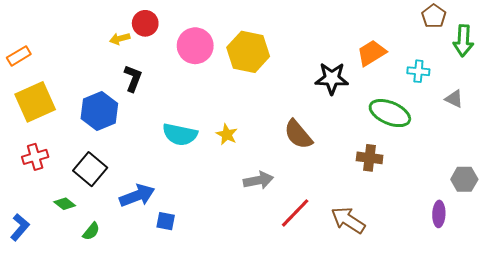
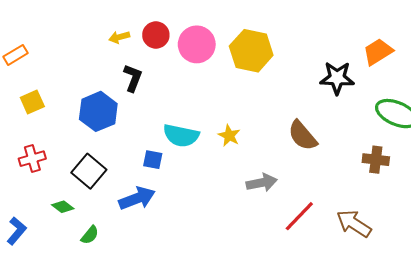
red circle: (145, 23) -> (156, 35), moved
yellow square: (35, 102) -> (32, 102), size x0.6
blue square: (166, 221) -> (153, 160), moved

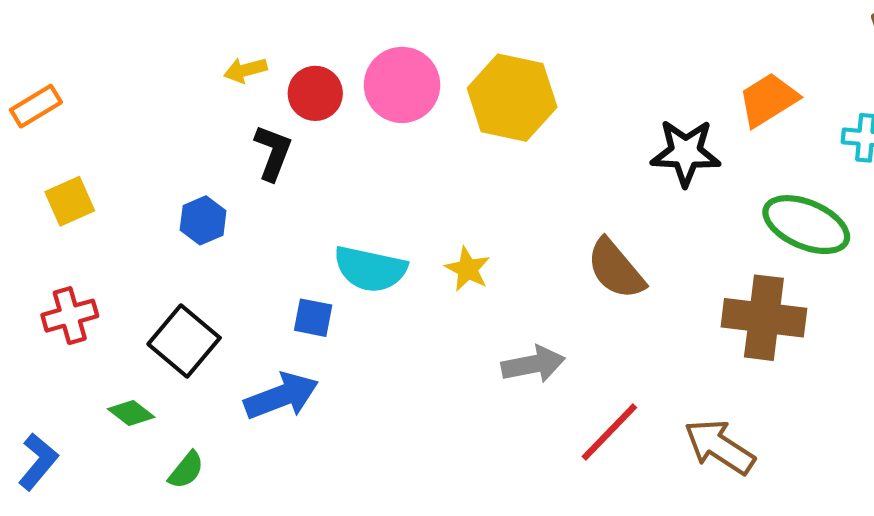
red circle: (156, 35) -> (315, 93), moved
blue hexagon: (98, 111) -> (203, 220), size x0.6
brown cross: (376, 160) -> (764, 318), size x1.5

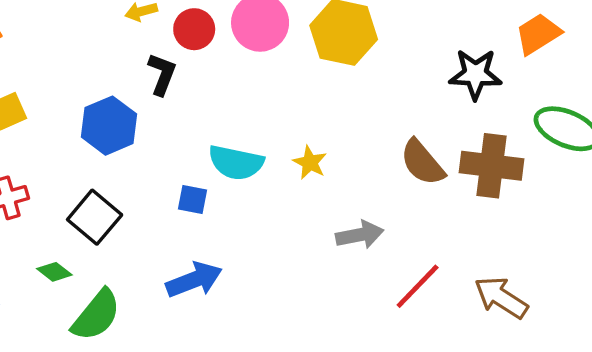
blue hexagon: (203, 220) -> (109, 126), size x1.6
brown cross: (764, 318) -> (491, 166), moved
blue arrow: (281, 396) -> (194, 280), moved
green semicircle: (186, 470) -> (96, 315), size x1.8

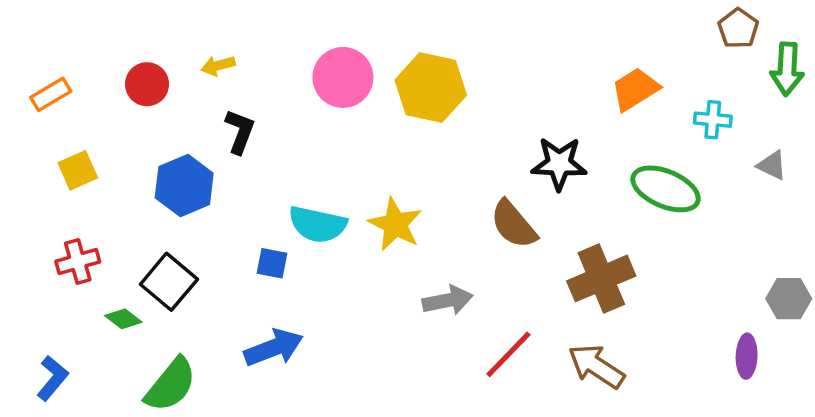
red circle: (194, 29) -> (147, 84), moved
black star: (475, 74) -> (559, 164), moved
yellow star: (310, 163) -> (395, 224), size x1.5
brown cross: (491, 166) -> (601, 278), moved, turned -30
green diamond: (54, 272) -> (123, 319), moved

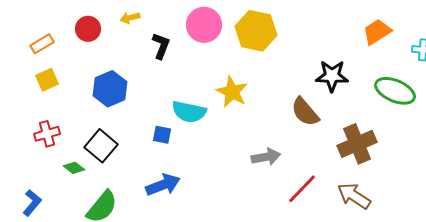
orange rectangle: (51, 94) -> (42, 44), moved
black L-shape: (240, 131) -> (161, 46), moved
yellow star: (395, 224) -> (232, 92), moved

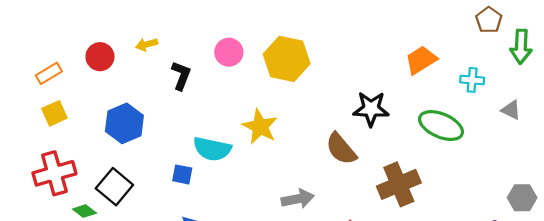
pink circle: (204, 25) -> (229, 52), size x0.7
red cross: (47, 134) -> (54, 173), size x1.5

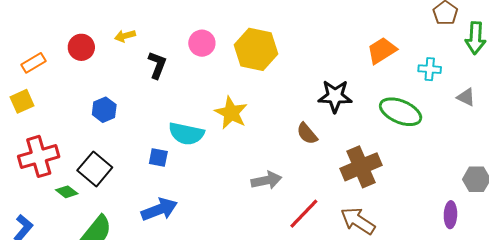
yellow square: (54, 113) -> (22, 101), moved
blue hexagon: (124, 123) -> (104, 110), size x0.7
brown semicircle: (341, 149) -> (307, 134), size x0.7

